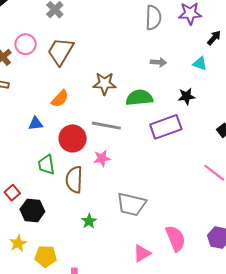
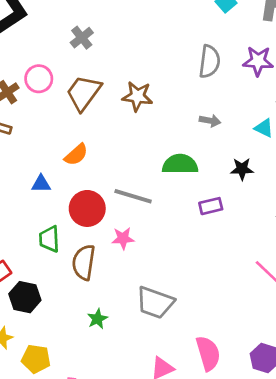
brown star: (105, 84) -> (137, 96), moved
purple rectangle: (166, 127) -> (211, 206), size x0.6

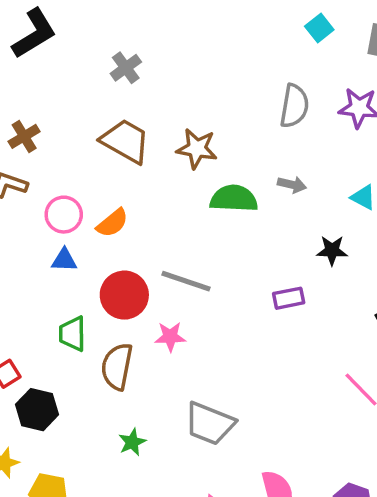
pink circle: (39, 79) -> (64, 215), moved
brown trapezoid: (84, 93) -> (125, 141), turned 81
green semicircle: (180, 164) -> (234, 199), moved

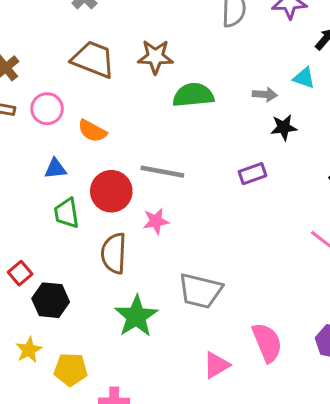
gray arrow: (292, 185) -> (265, 95), moved
pink circle: (64, 215) -> (47, 109), moved
orange semicircle: (112, 223) -> (92, 131), turned 76
green trapezoid: (72, 334) -> (67, 213), moved
green star: (132, 442) -> (136, 316), size x1.8

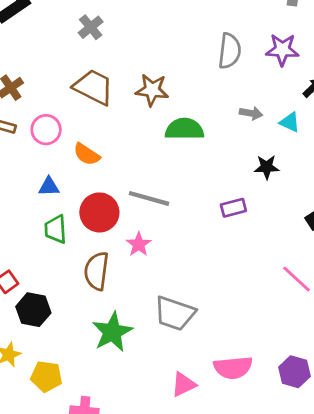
gray arrow: (265, 95) -> (251, 113), moved
pink star: (156, 221) -> (139, 244), turned -30
pink semicircle: (267, 342) -> (233, 368), turned 102

